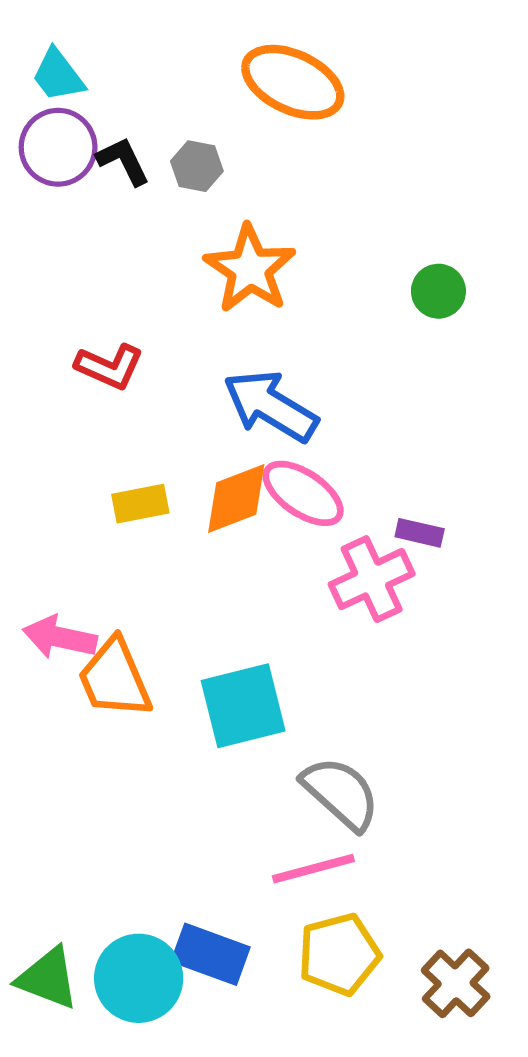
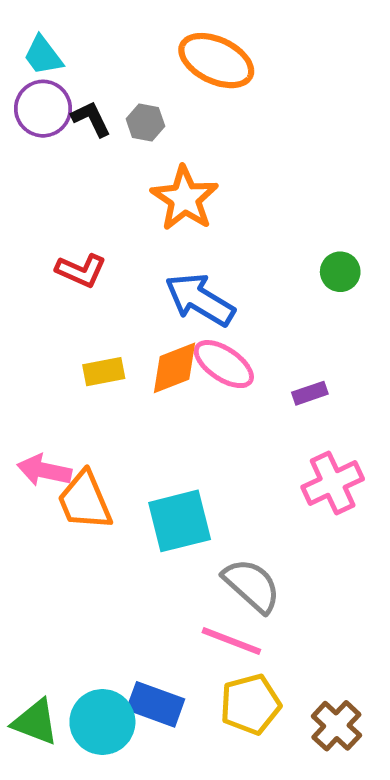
green circle: (438, 291) -> (340, 272), moved
purple rectangle: (420, 533) -> (310, 393), turned -32
pink cross: (372, 579) -> (333, 483), moved
pink line: (313, 869) -> (231, 641), turned 36

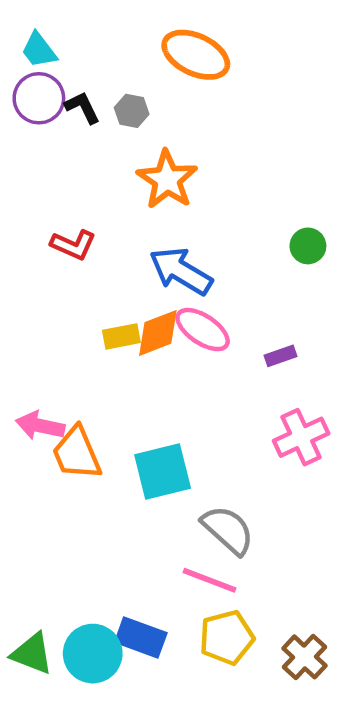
yellow rectangle: (104, 372) -> (121, 336), moved

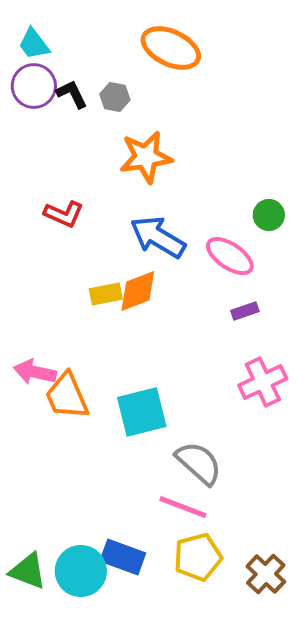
orange star: (167, 180) -> (146, 157), turned 30
pink ellipse: (203, 330) -> (230, 256), moved

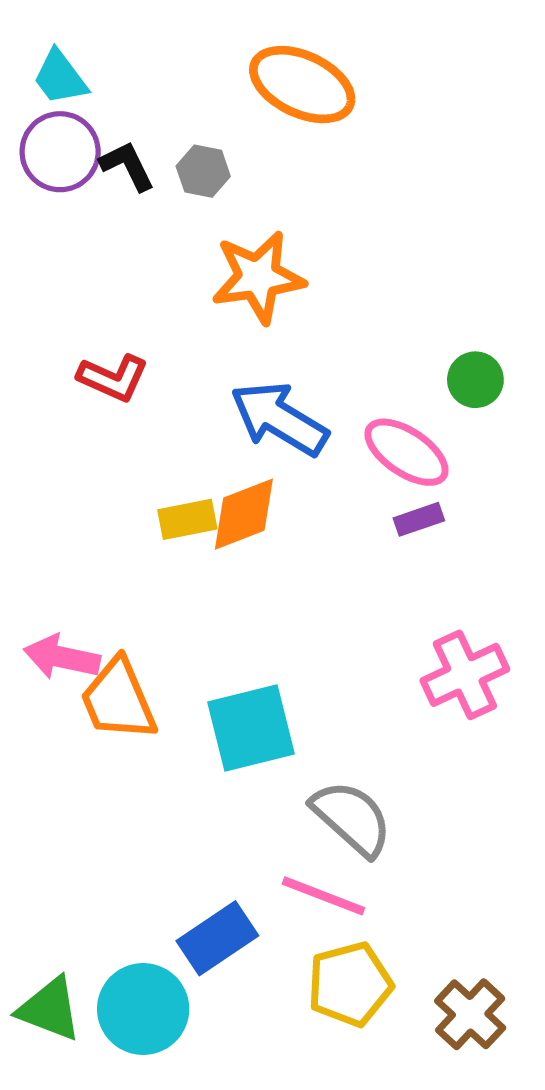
purple rectangle: (245, 311) -> (419, 519), moved
blue rectangle: (123, 557) -> (217, 938), moved, turned -54

